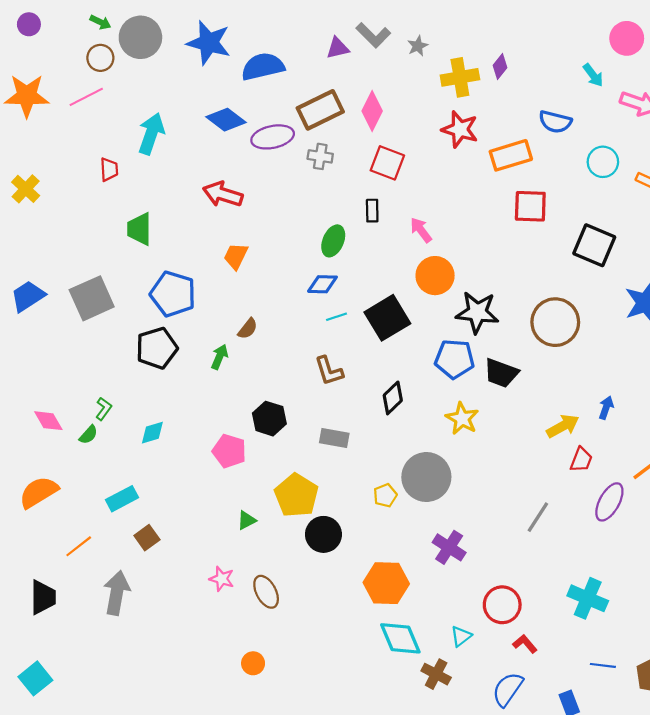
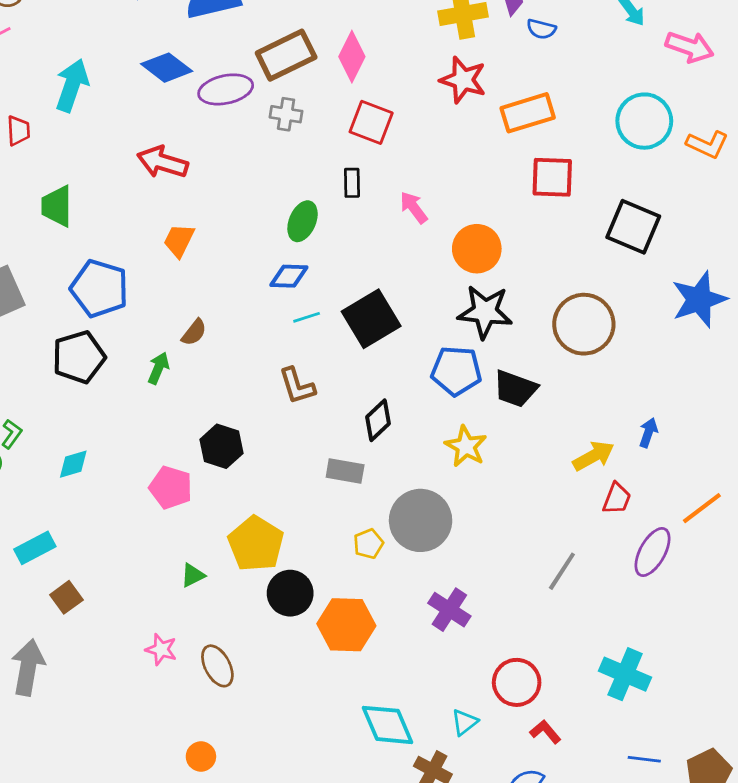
blue semicircle: (555, 122) -> (541, 29), moved, size x0.7
cyan circle: (603, 162) -> (644, 121), size x1.4
orange circle: (435, 276) -> (477, 249), moved
gray rectangle: (334, 438) -> (345, 471), moved
orange hexagon: (386, 583) -> (346, 625), moved

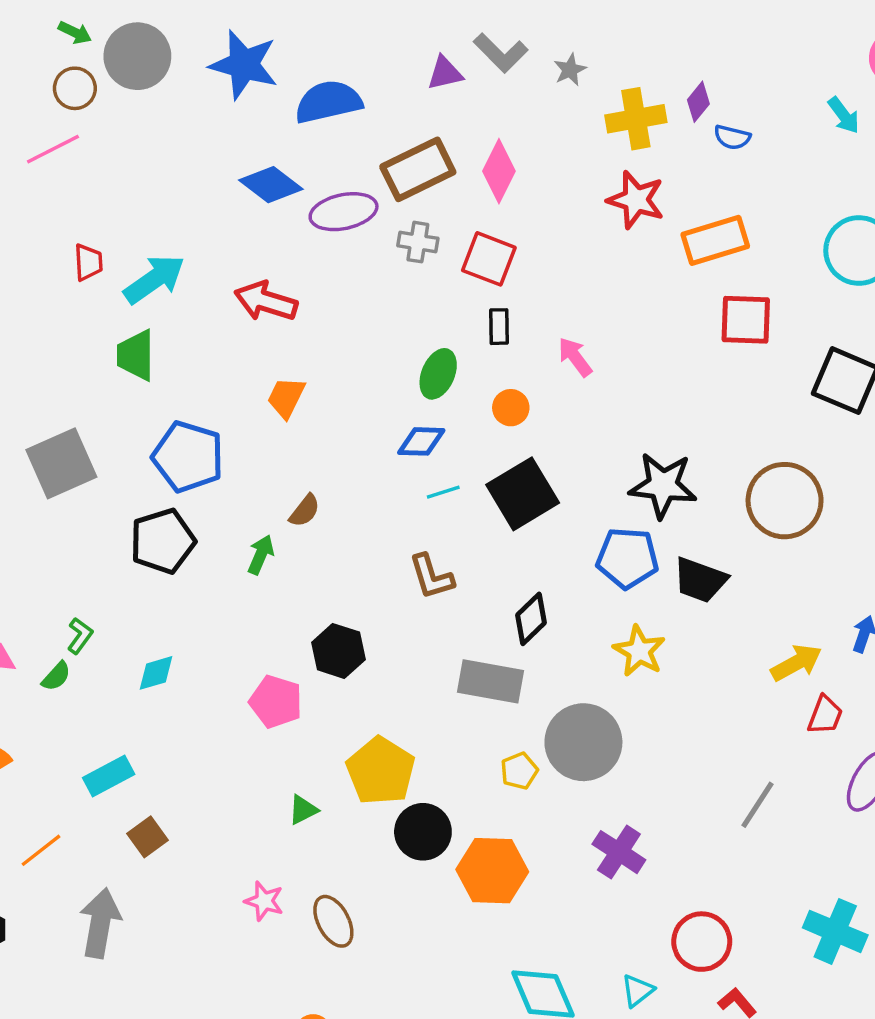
cyan arrow: (72, 85) -> (154, 279), moved, turned 36
red square: (371, 122) -> (489, 259), moved
orange circle: (477, 249) -> (511, 408), moved, size x0.6
gray rectangle: (345, 471) -> (491, 681), size x1.4

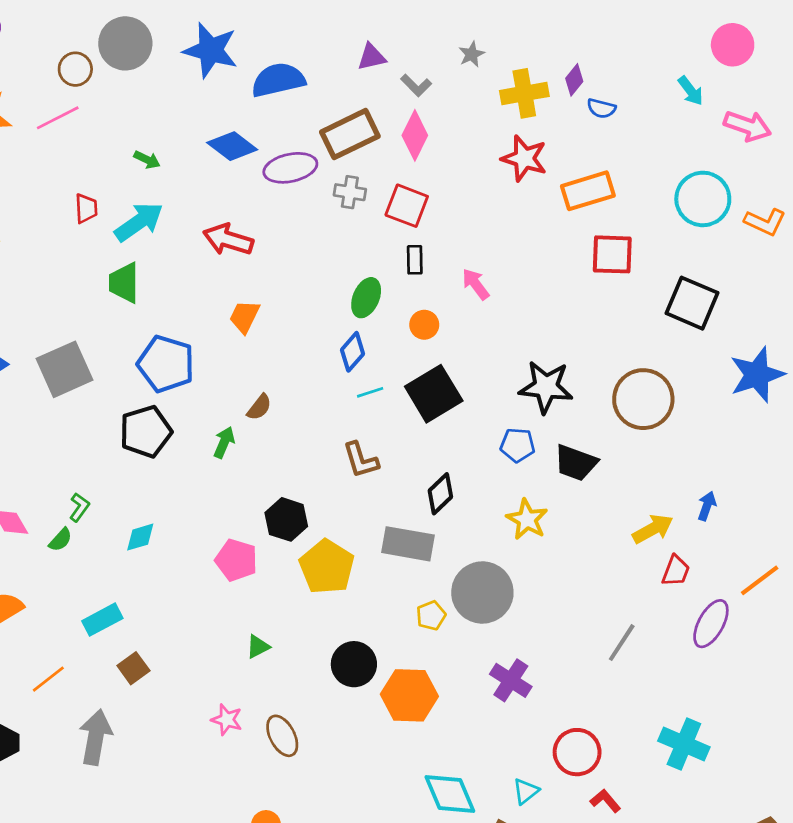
green arrow: (75, 33) -> (147, 160), moved
gray L-shape: (501, 53) -> (416, 85), moved, size x0.7
blue diamond: (421, 441) -> (353, 352), turned -51
blue pentagon: (627, 558) -> (518, 445), size x0.7
yellow pentagon: (381, 771) -> (327, 567), moved

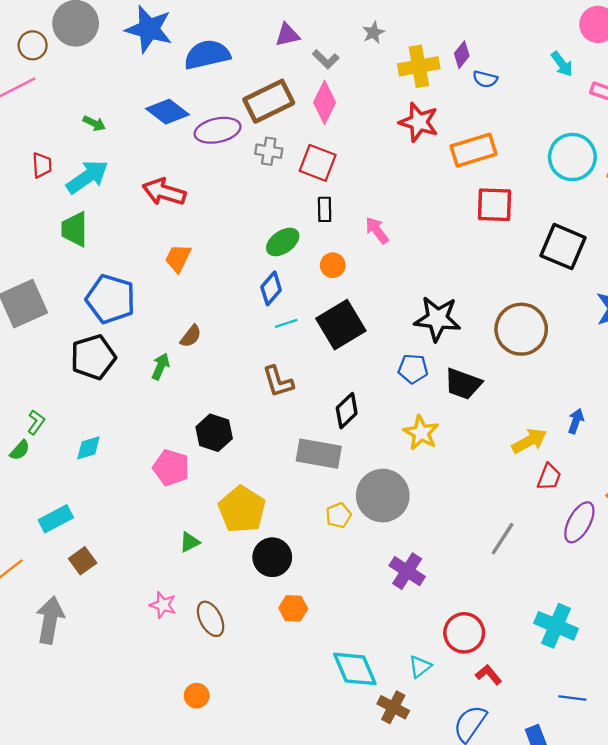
green ellipse: (366, 298) -> (283, 242), turned 32
yellow pentagon: (327, 567) -> (242, 510), moved
orange hexagon: (409, 695) -> (293, 608), moved, size x0.6

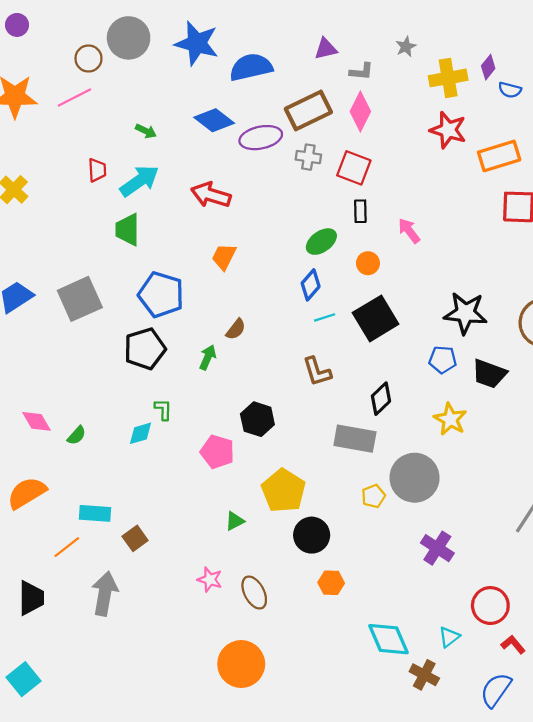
gray L-shape: (326, 59) -> (361, 71), turned -40
green L-shape: (36, 422) -> (163, 409), moved, turned -35
cyan rectangle: (56, 519) -> (95, 513), moved, turned 32
orange circle: (197, 696) -> (241, 664), size x2.0

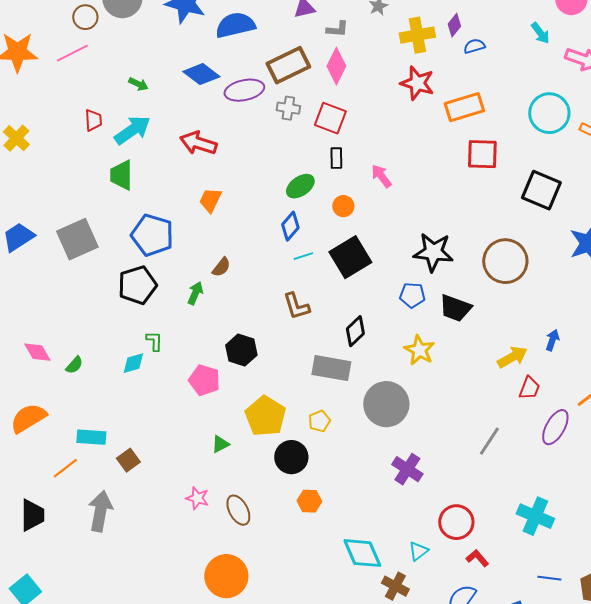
blue semicircle: (510, 90) -> (474, 46), turned 150
yellow pentagon: (373, 496) -> (319, 421), moved

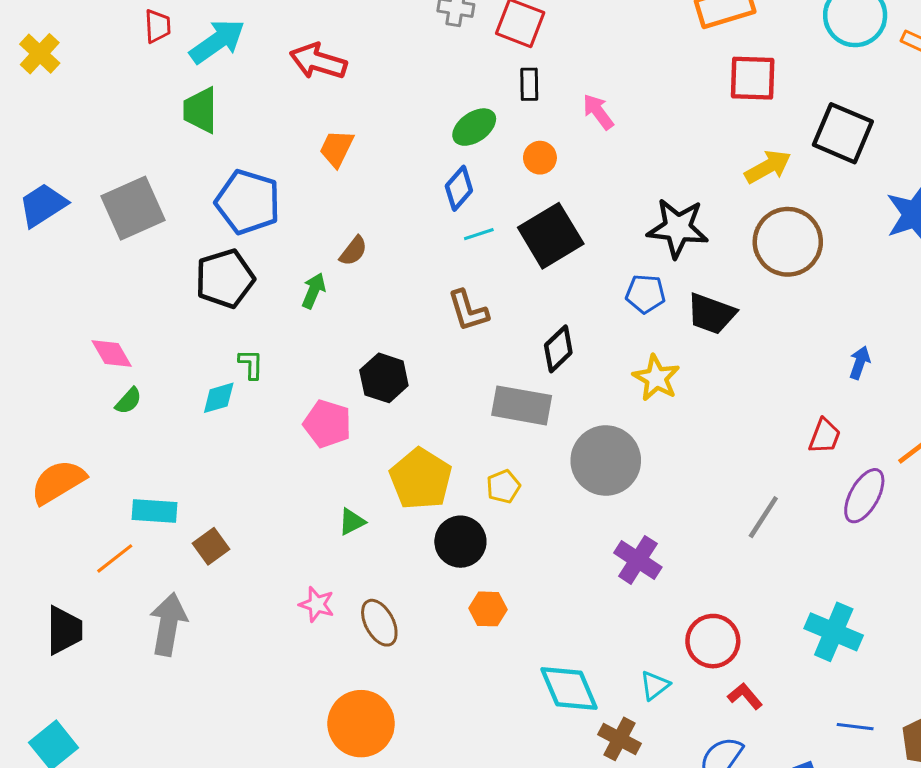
pink diamond: (37, 352) -> (112, 353), moved
yellow arrow: (512, 357) -> (768, 167), moved

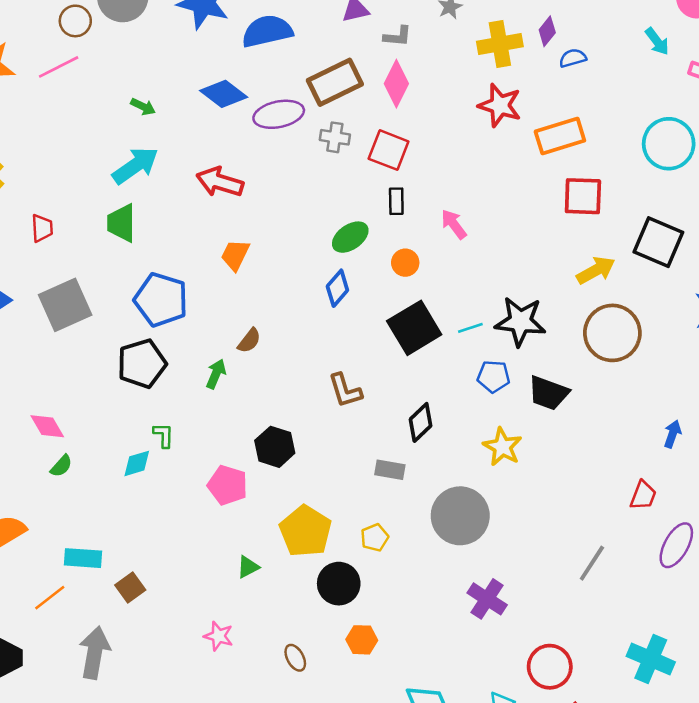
red trapezoid: (158, 26) -> (42, 228), moved
cyan line: (479, 234) -> (470, 328), moved
gray rectangle: (522, 405) -> (390, 470), size x0.6
brown ellipse: (379, 623) -> (295, 658), moved, size x0.7

